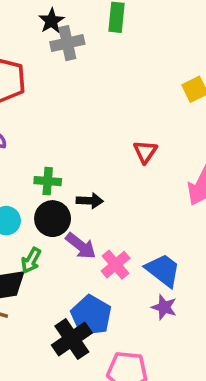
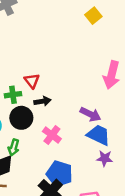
red triangle: (145, 152) -> (32, 81), moved
purple arrow: (81, 246) -> (90, 114), moved
pink cross: (116, 265) -> (52, 135), moved

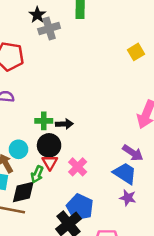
red triangle: (32, 81) -> (50, 162), moved
black arrow: (42, 101) -> (64, 124), moved
purple arrow: (90, 114) -> (133, 153), moved

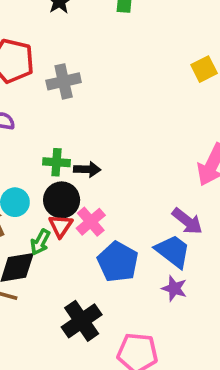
gray cross: (49, 29) -> (64, 81), moved
pink cross: (78, 167) -> (91, 222), moved
blue pentagon: (80, 207) -> (118, 262), moved

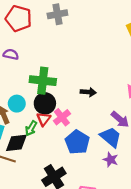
gray cross: (64, 81) -> (57, 14), moved
green cross: (56, 162) -> (43, 81), size x1.6
black arrow: (87, 169) -> (88, 92), moved

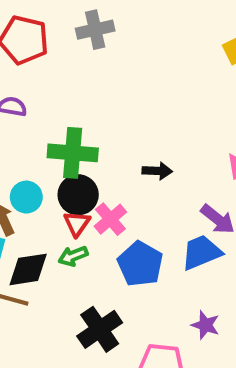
green arrow: (31, 128) -> (73, 256), moved, turned 40
blue trapezoid: (111, 137) -> (201, 252), turned -60
purple star: (111, 160) -> (205, 325), moved

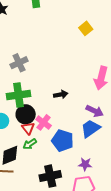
gray cross: (95, 30) -> (19, 63), moved
purple star: (205, 325) -> (85, 164), moved
black cross: (100, 329) -> (50, 176), turned 35

